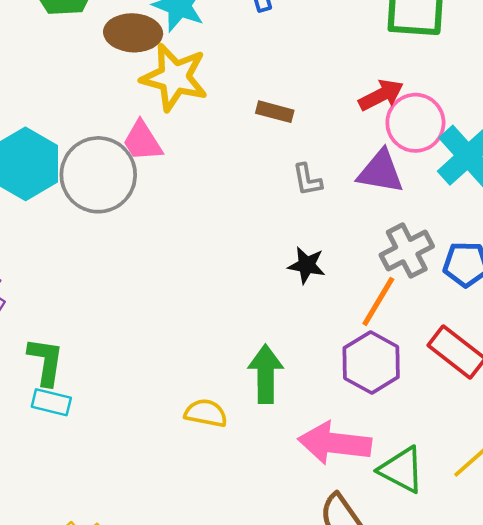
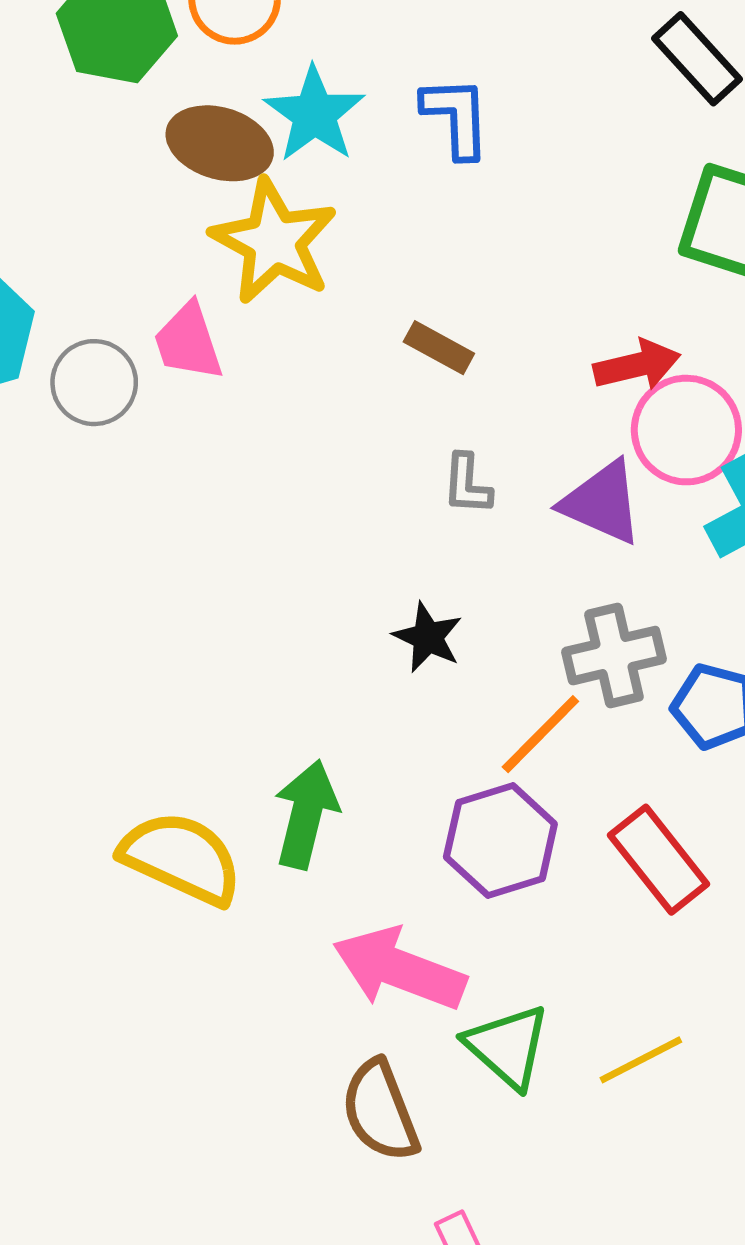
gray circle: (98, 175) -> (94, 383), size x0.6
yellow semicircle: (206, 413) -> (181, 858), size x1.6

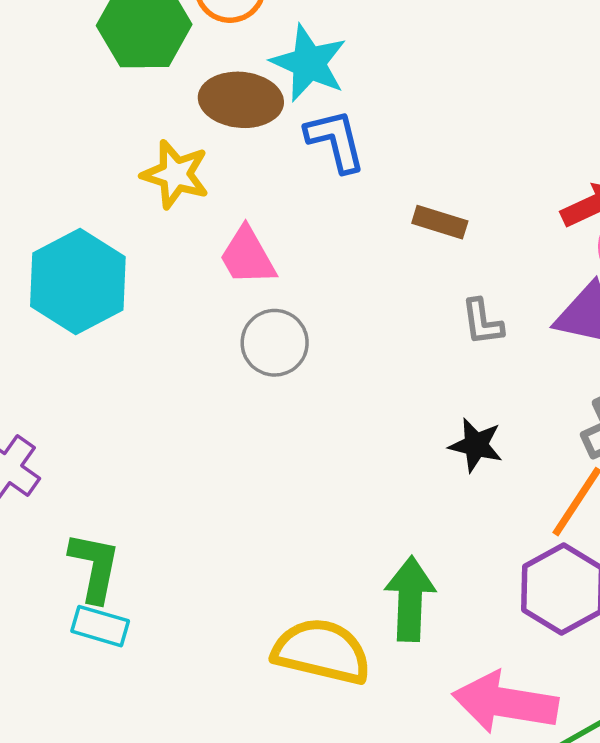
blue L-shape: (456, 117) -> (335, 141), moved
yellow star: (274, 241) -> (175, 174), moved, size x0.7
gray circle: (94, 383) -> (275, 343), moved

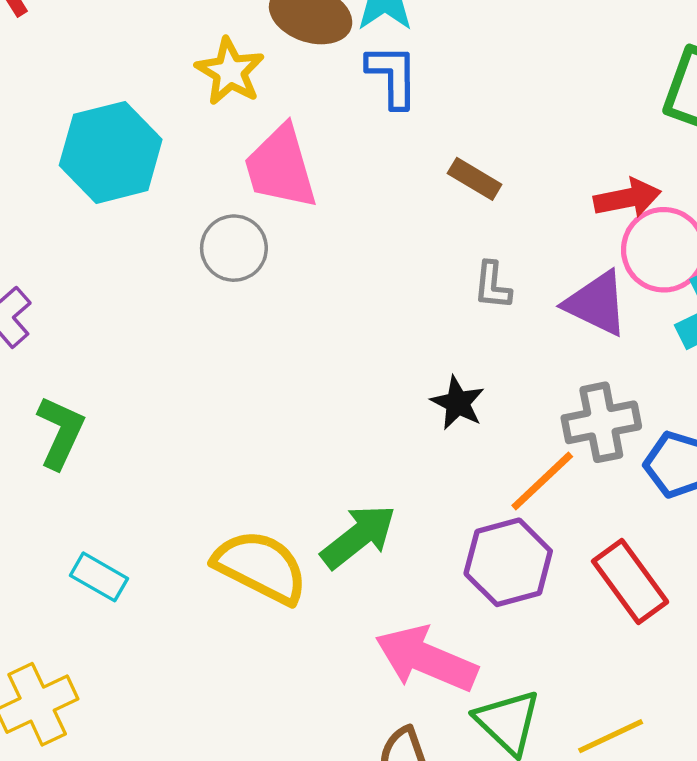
pink trapezoid: (247, 256) -> (281, 167), size x1.4
gray circle: (275, 343) -> (234, 248), moved
green arrow: (410, 599) -> (358, 536), turned 36
cyan rectangle: (100, 626) -> (99, 577), moved

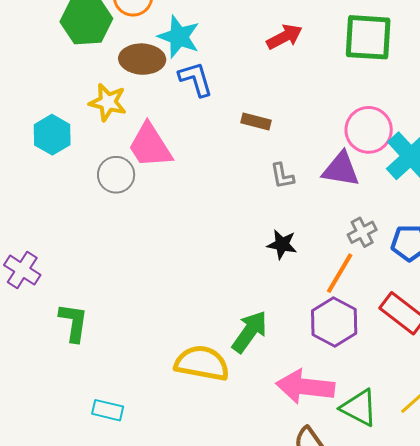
cyan hexagon: (111, 152) -> (52, 135), moved, size x0.7
red arrow: (627, 198) -> (285, 37), moved
gray circle: (234, 248) -> (116, 175), moved
gray cross: (601, 422) -> (362, 232), size x0.7
cyan rectangle: (99, 577) -> (108, 410), moved

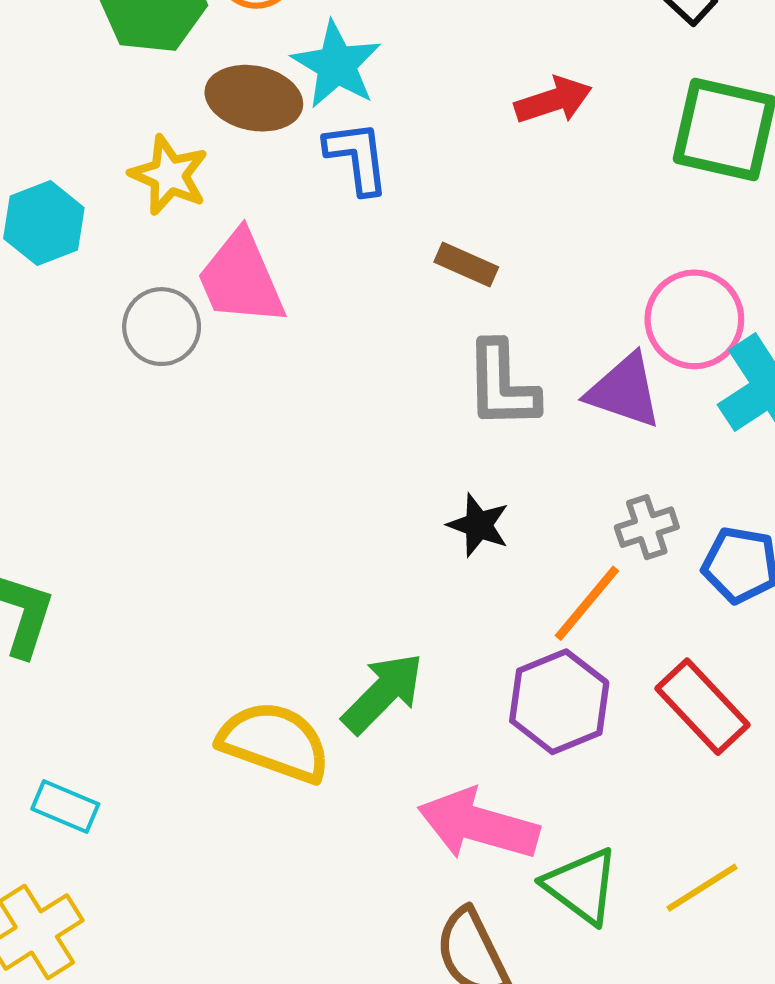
gray L-shape: (282, 176) -> (502, 385), size x1.6

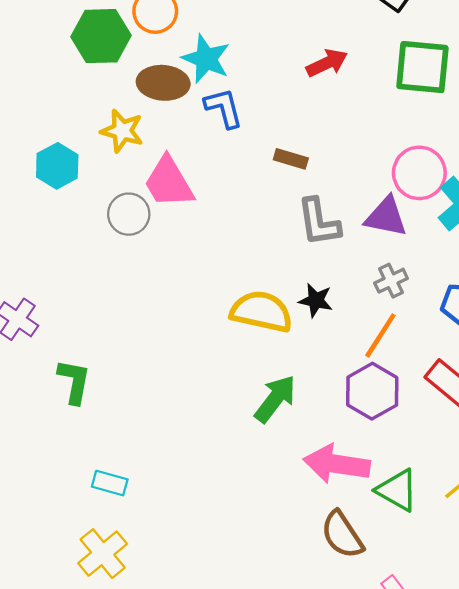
gray cross: (647, 527) -> (391, 281), moved
yellow semicircle: (274, 742) -> (261, 312), moved

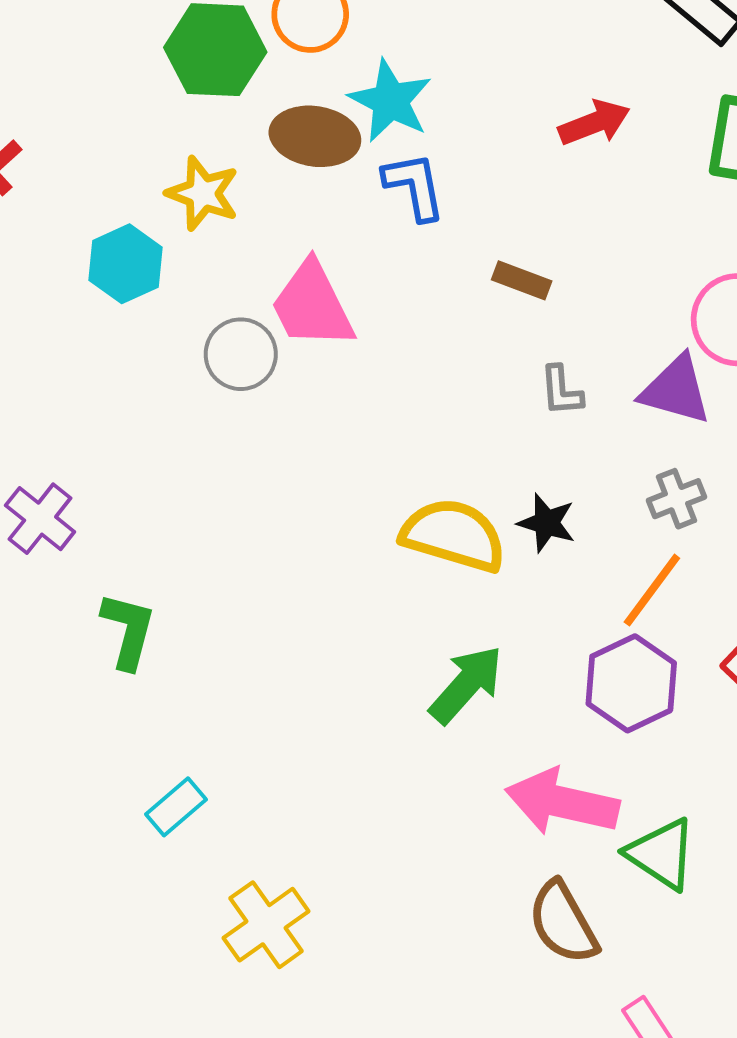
yellow star: (122, 131) -> (203, 193), moved
gray L-shape: (319, 222) -> (561, 391), size x0.6
cyan rectangle: (110, 483) -> (176, 807), turned -60
yellow cross: (103, 554) -> (266, 925), moved

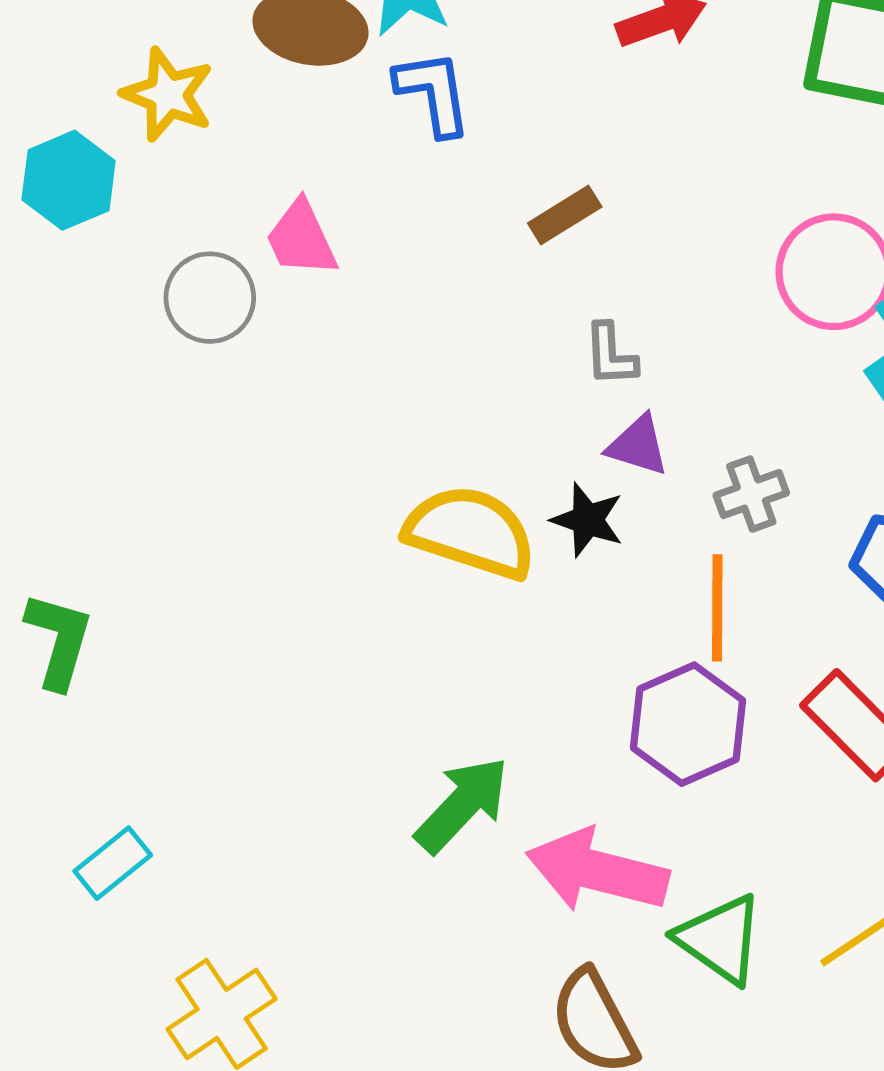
brown rectangle: (522, 280) -> (565, 215), turned -54
pink trapezoid: (312, 305) -> (301, 239), size x0.7
purple triangle: (676, 390) -> (638, 445), moved, size x0.7
orange line: (652, 590) -> (717, 608), turned -38
green arrow: (466, 685) -> (462, 805), moved

